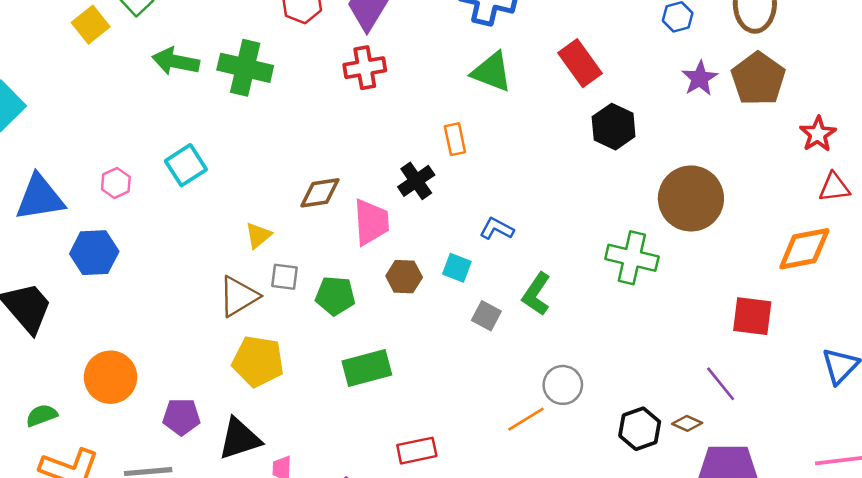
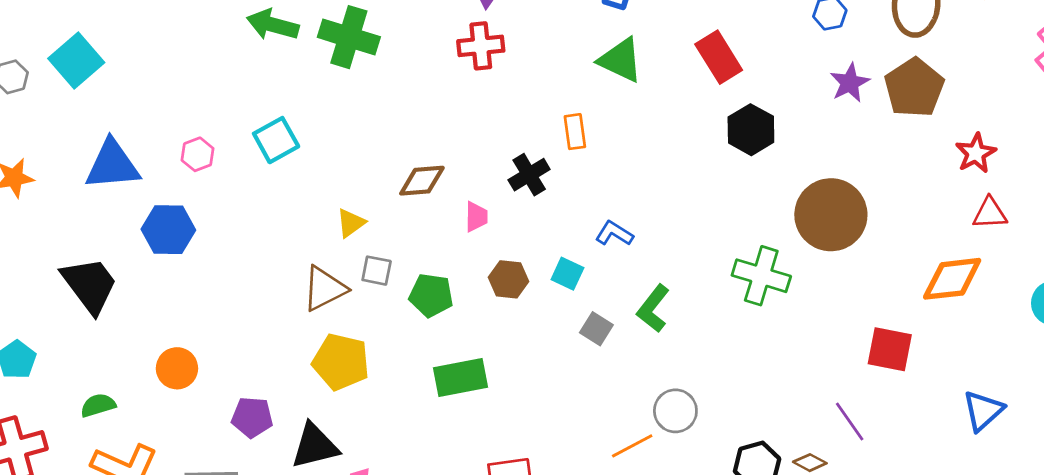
pink trapezoid: (371, 222) -> (476, 217), size x0.6
orange circle: (111, 377) -> (177, 368), size x0.7

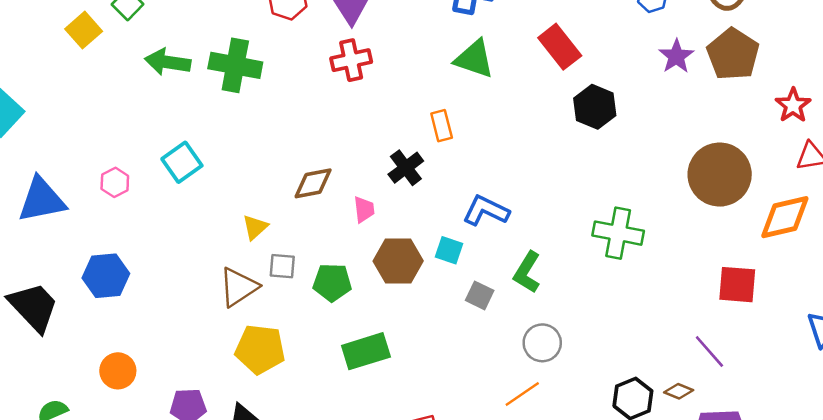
brown circle: (831, 215) -> (720, 175), moved
blue hexagon: (168, 230) -> (106, 276), moved
blue L-shape: (614, 234) -> (486, 211), size x1.4
brown hexagon: (508, 279) -> (398, 261), size x1.4
gray circle: (675, 411) -> (542, 343), moved

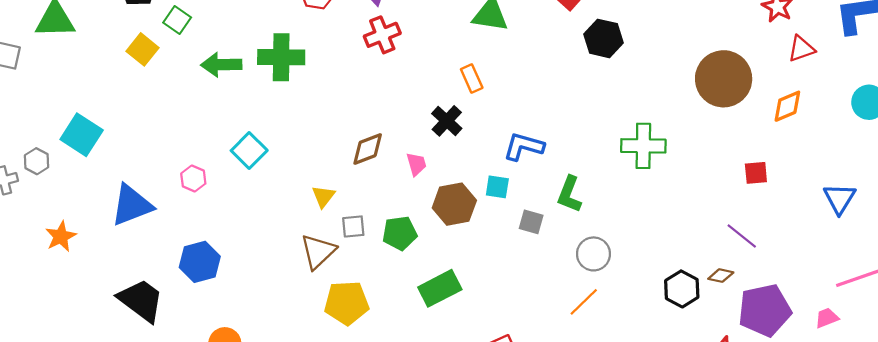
orange diamond: (785, 217) -> (787, 106), size x0.7
red square: (737, 285) -> (756, 173), size x0.7

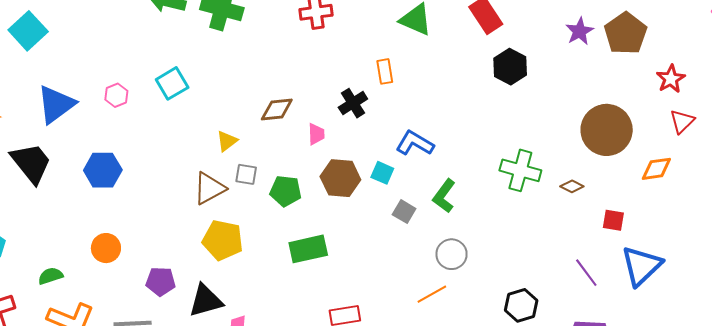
red triangle: (801, 49) -> (682, 121), turned -40
blue triangle: (840, 199) -> (641, 266), moved, size x1.4
blue triangle: (132, 205) -> (56, 104), turned -30
brown diamond: (721, 276) -> (572, 186), moved
black trapezoid: (141, 300) -> (31, 163), moved

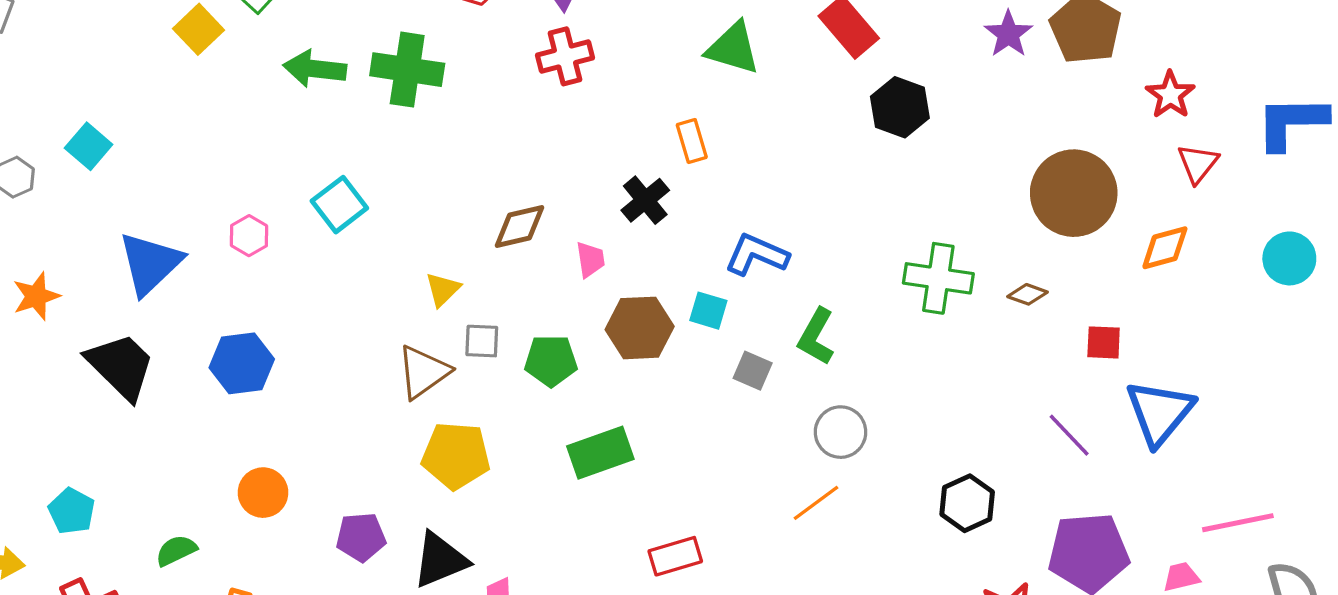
cyan square: (28, 31) -> (89, 146), size x0.7

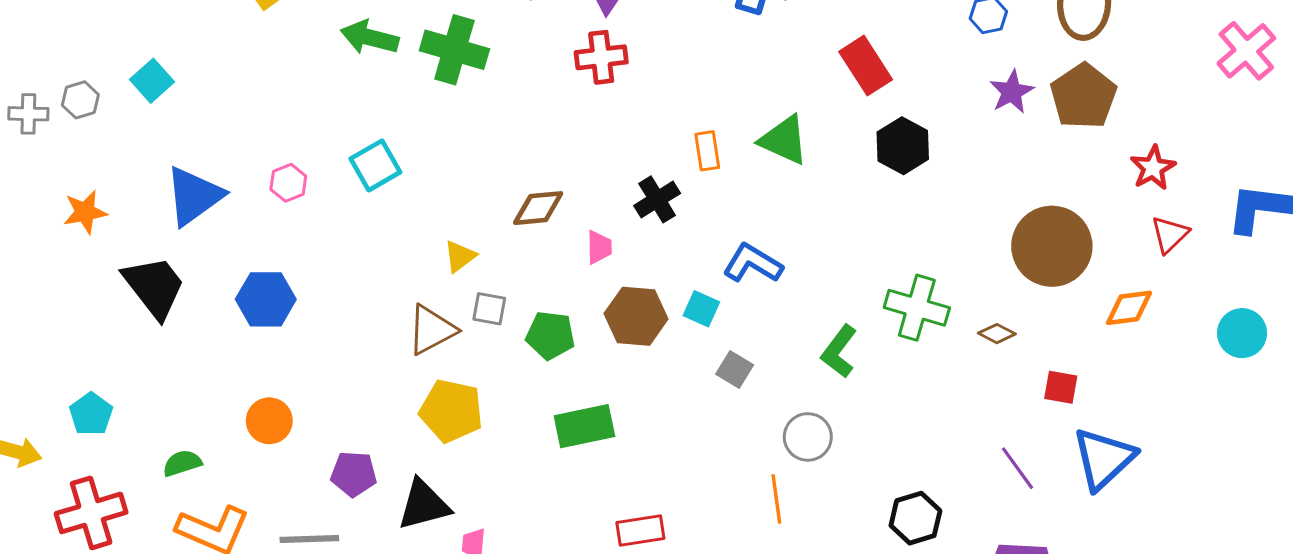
green triangle: (733, 48) -> (784, 140), moved
green L-shape: (816, 337) -> (839, 351), moved
orange line: (816, 503) -> (776, 499), turned -69

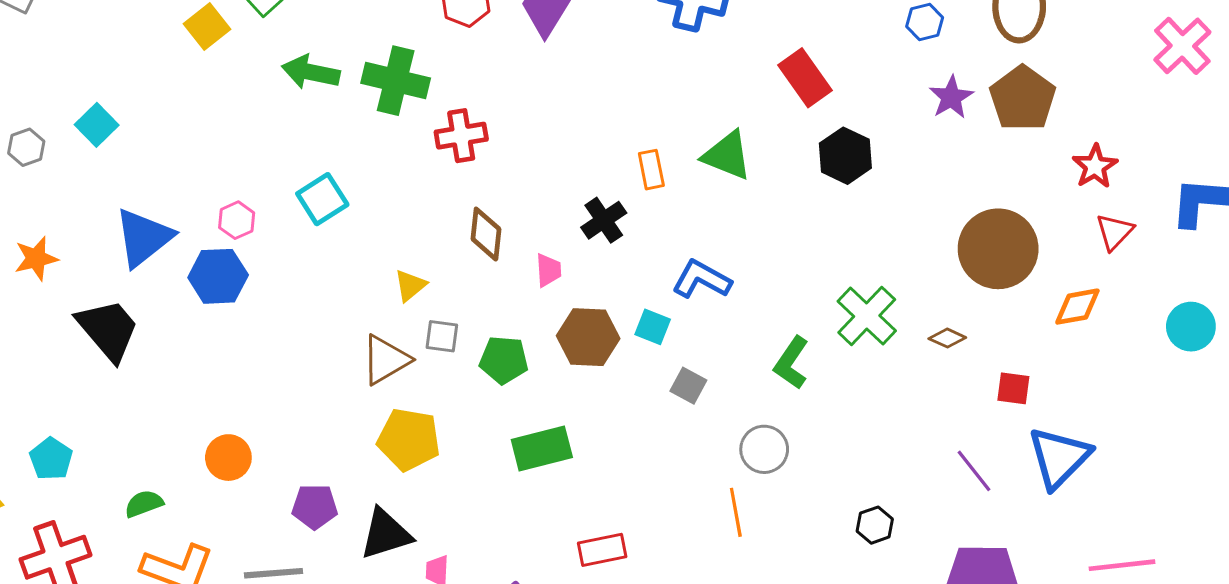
red cross: (601, 57) -> (461, 136), moved
brown diamond: (538, 208) -> (486, 234), turned -76
blue hexagon: (266, 299) -> (218, 276), moved
green cross: (917, 308) -> (867, 316), turned 30
black hexagon: (915, 518) -> (875, 525), size x0.7

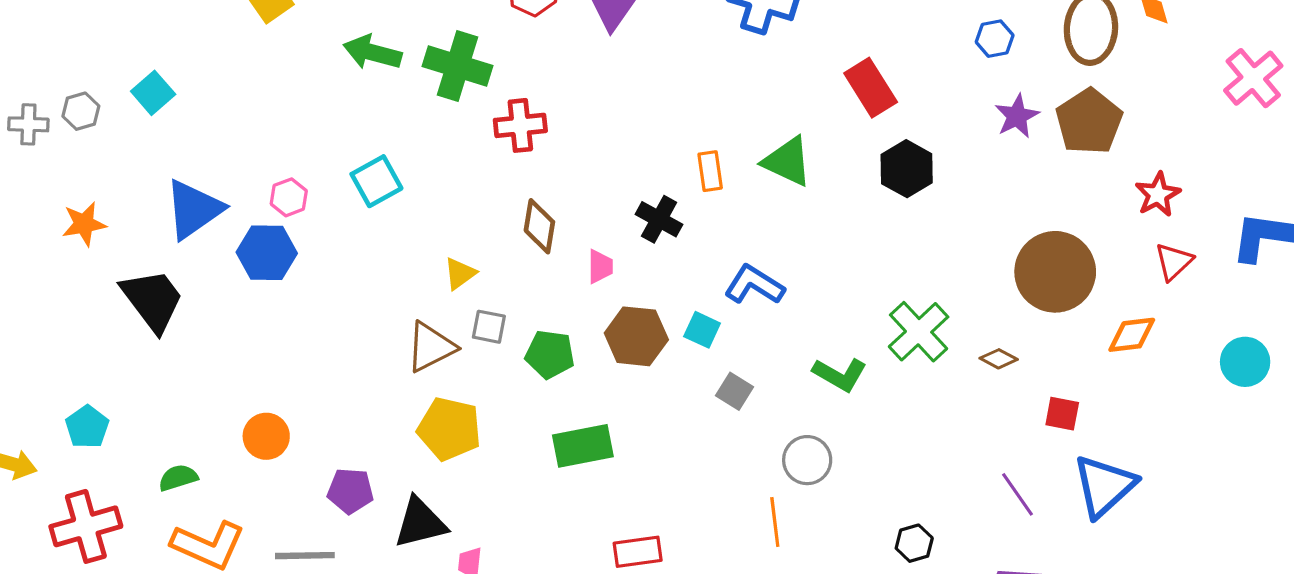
black cross: (604, 220) -> (659, 219), turned -30
green L-shape: (791, 363) -> (840, 374), turned -98

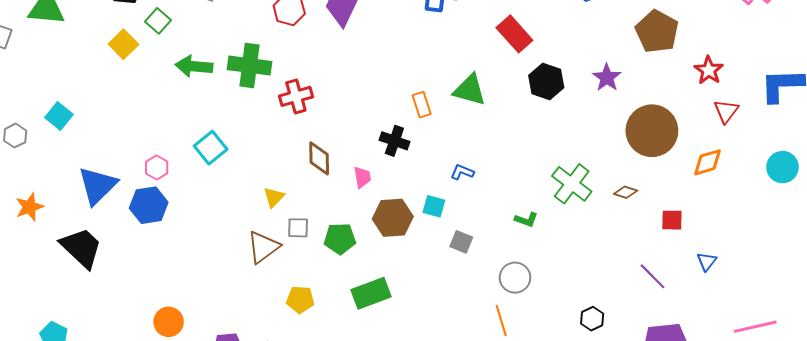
purple star: (1017, 116) -> (607, 78), moved
blue L-shape: (754, 285) -> (462, 172), size x0.6
green L-shape: (840, 374) -> (526, 220), size x0.7
yellow pentagon: (449, 429) -> (300, 300), moved, size x0.7
blue triangle: (1104, 486) -> (707, 261), size x0.5

